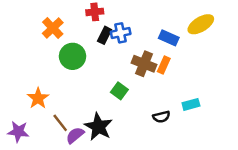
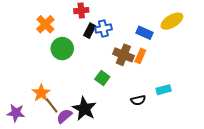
orange star: (38, 98) -> (41, 93), moved

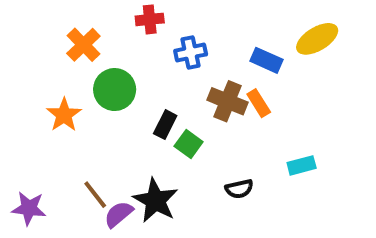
black rectangle: (90, 31) -> (165, 125), moved
orange rectangle: (140, 56) -> (259, 103), turned -56
orange star: (41, 93) -> (64, 115), moved
black semicircle: (138, 100) -> (239, 189), moved

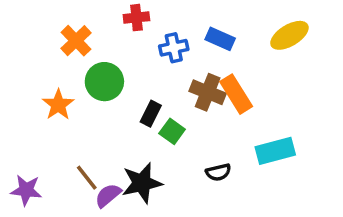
blue rectangle: (266, 60) -> (220, 39), moved
orange rectangle: (259, 103) -> (236, 94), size x1.5
cyan rectangle: (302, 165) -> (275, 151), size x1.5
black star: (155, 201) -> (142, 183), turned 30

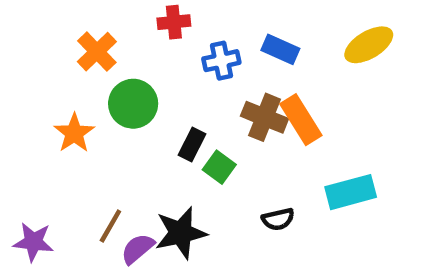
brown line: (87, 178) -> (110, 226), turned 68

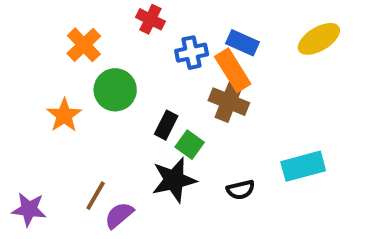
red cross: (174, 22) -> (150, 19), turned 32
orange rectangle: (301, 120) -> (233, 70), moved
black star: (181, 233) -> (174, 180), moved

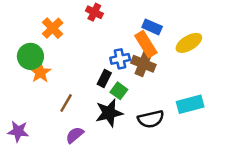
yellow ellipse: (319, 39) -> (189, 43), moved
blue cross: (192, 53) -> (120, 59), moved
green circle: (115, 90) -> (30, 56), moved
black semicircle: (241, 190) -> (151, 119), size x1.5
brown line: (96, 196) -> (66, 103), moved

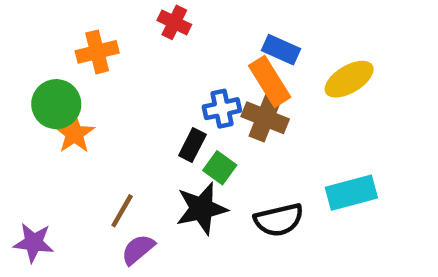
orange cross: (53, 28) -> (97, 52), turned 30
brown line: (66, 103) -> (122, 211), moved

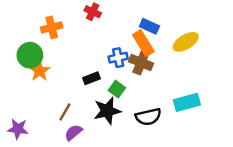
black rectangle: (192, 145) -> (92, 78), moved, turned 42

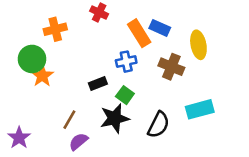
yellow ellipse: (186, 42) -> (198, 45), turned -70
orange rectangle: (143, 43) -> (139, 33), moved
brown cross: (141, 62) -> (171, 67), moved
black semicircle: (148, 117) -> (158, 125), turned -50
purple star: (18, 129) -> (19, 138), turned 30

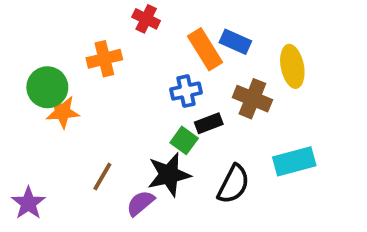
orange cross: (55, 29) -> (104, 59), moved
orange star: (42, 76) -> (63, 112), turned 30
black rectangle: (98, 83) -> (209, 123), moved
purple semicircle: (78, 142) -> (140, 203), moved

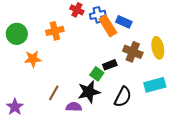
yellow ellipse: (292, 66) -> (158, 48), moved
green circle: (47, 87) -> (17, 34), moved
blue cross: (186, 91) -> (98, 15), moved
purple semicircle: (140, 203) -> (74, 107), turned 42

